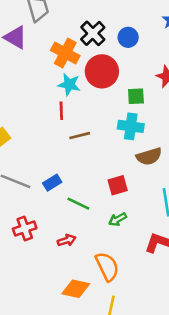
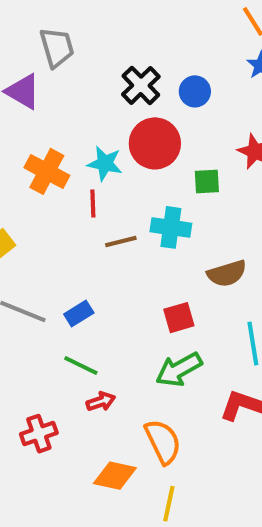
orange cross: (65, 53) -> (47, 171), moved
cyan cross: (131, 126) -> (171, 227), moved
green line: (78, 204) -> (81, 366), moved
green arrow: (118, 219) -> (179, 370), size x1.6
red cross: (25, 228) -> (39, 434), moved

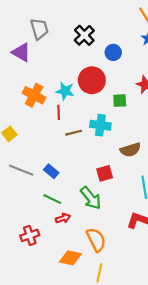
black cross: (141, 85) -> (84, 35), moved
blue rectangle: (79, 314) -> (51, 171), turned 72
green arrow: (179, 370) -> (91, 198), moved, turned -100

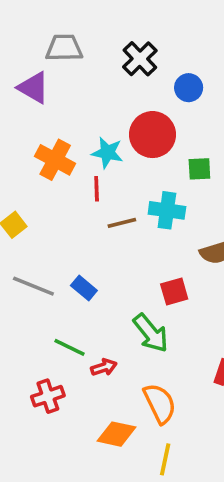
gray trapezoid: (39, 29) -> (64, 48), turned -75
green line: (52, 199) -> (70, 347), moved

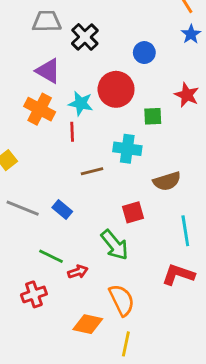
black cross: (140, 59) -> (85, 37), moved
purple triangle: (33, 88) -> (48, 71), moved
brown line: (122, 223) -> (92, 171), moved

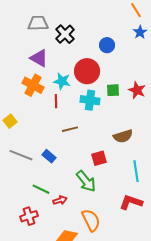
red star: (187, 95) -> (137, 90), moved
cyan cross: (127, 149) -> (90, 100), moved

